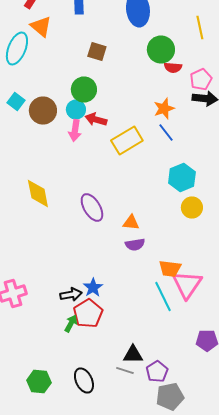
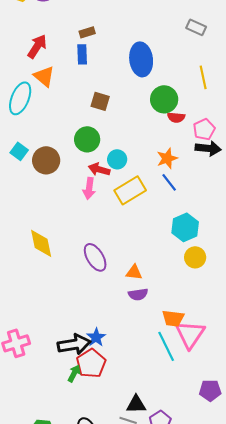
cyan circle: (76, 110) -> (117, 159), moved
pink arrow: (75, 130) -> (89, 188), moved
black arrow: (71, 294) -> (74, 344), size x1.5

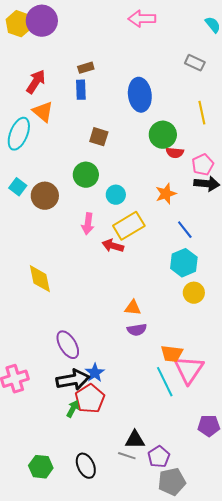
red arrow: (99, 169) -> (113, 246), moved
blue line: (169, 182) -> (185, 230), moved
purple ellipse: (95, 257) -> (68, 345), moved

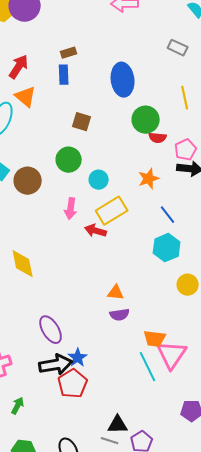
yellow circle: (194, 293) -> (188, 285), moved
green arrow: (73, 409) -> (18, 406), moved

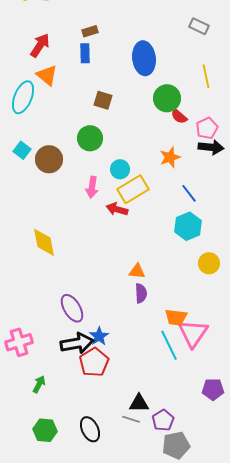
red semicircle: (158, 138) -> (179, 116), turned 36
cyan circle: (99, 180) -> (120, 169), moved
purple semicircle: (120, 315) -> (141, 293), turned -84

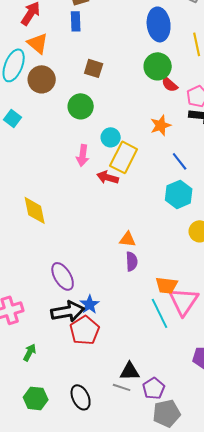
blue ellipse: (144, 58) -> (159, 24), moved
brown circle: (49, 159) -> (42, 79), moved
yellow rectangle: (133, 189) -> (124, 157), turned -32

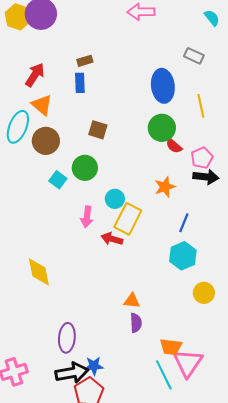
cyan square: (13, 118) -> (58, 180), moved
blue line: (180, 161) -> (184, 223), turned 60
purple ellipse: (63, 276) -> (67, 338), turned 36
blue star: (90, 304) -> (94, 366), turned 30

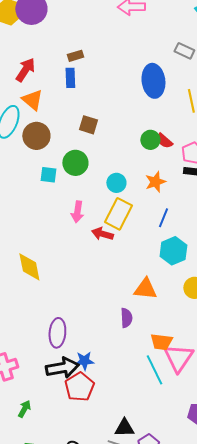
green circle: (162, 128) -> (150, 140), moved, size x0.7
cyan square: (58, 180) -> (48, 175), turned -30
cyan circle: (115, 199) -> (116, 183), moved
blue line: (184, 223) -> (163, 218), moved
orange triangle: (132, 301) -> (145, 289), moved, size x1.4

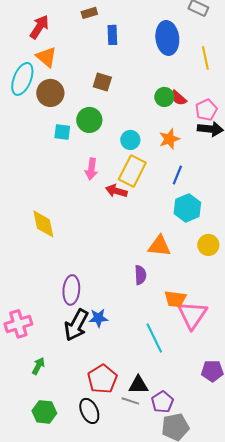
blue rectangle: (70, 78) -> (112, 35), moved
black arrow: (62, 368) -> (76, 325), turned 128
cyan line: (154, 370) -> (154, 338), moved
red pentagon: (79, 387) -> (102, 379), moved

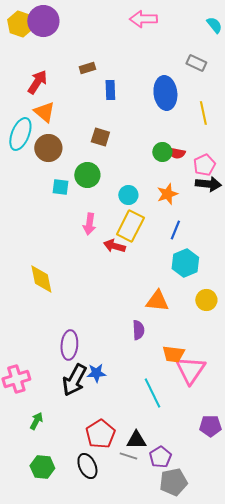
red semicircle: (178, 98) -> (176, 153), turned -30

